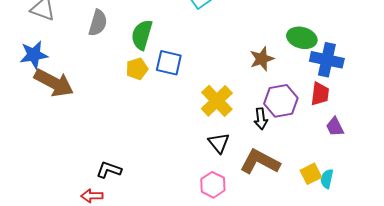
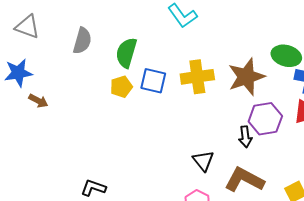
brown star: (262, 59) -> (246, 77), size x1.5
brown arrow: (54, 83) -> (38, 101), size x0.5
yellow cross: (217, 101) -> (197, 77), moved, turned 36

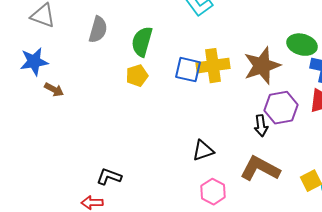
blue square: (153, 81) -> (188, 70), moved
black triangle: (203, 161) -> (203, 151), moved, turned 50

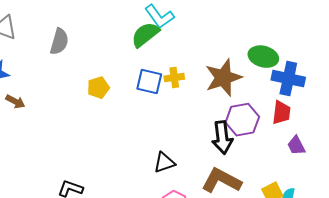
green semicircle: (142, 42) -> (145, 35), moved, turned 36
yellow cross: (213, 66) -> (174, 78), size x0.6
black arrow: (261, 126) -> (222, 138), size x1.5

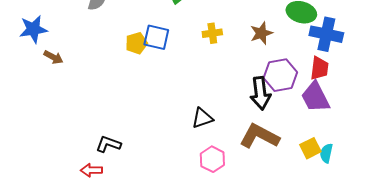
brown star: (223, 78) -> (261, 33), size x0.6
blue square: (149, 82) -> (156, 37), moved
purple trapezoid: (296, 146) -> (315, 97), moved, size x1.6

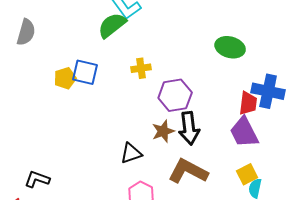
brown star: (261, 33) -> (163, 131), moved
blue cross: (326, 34) -> (268, 91), moved
purple hexagon: (280, 75) -> (175, 95), moved
yellow square: (310, 148) -> (247, 174), moved

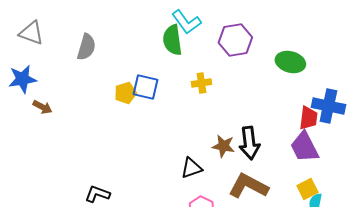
green semicircle: (112, 25) -> (172, 40), turned -60
purple hexagon: (175, 95) -> (235, 40), moved
brown star: (163, 131) -> (223, 146), turned 30

